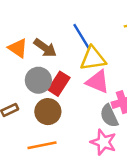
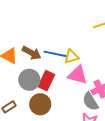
blue line: (82, 37) -> (56, 54), moved, turned -40
yellow triangle: (93, 59) -> (71, 57), size x0.7

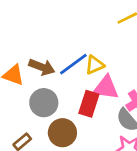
blue line: (56, 54) -> (73, 64), turned -40
red rectangle: (46, 81) -> (89, 104), moved

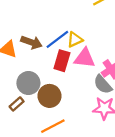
gray circle: (44, 103) -> (28, 83), moved
red rectangle: (89, 104) -> (62, 61), moved

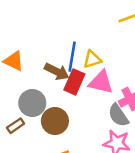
blue line: (57, 39) -> (72, 57), turned -50
brown arrow: (31, 42) -> (57, 72), moved

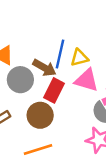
red rectangle: (74, 82) -> (54, 90), moved
gray circle: (32, 103) -> (20, 80), moved

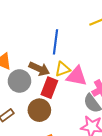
blue line: (60, 54) -> (55, 42), moved
yellow triangle: (79, 58) -> (63, 69), moved

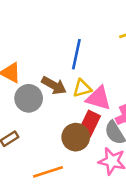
red rectangle: (49, 88) -> (89, 124), moved
brown circle: (39, 110) -> (76, 137), moved

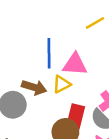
pink triangle: (99, 98) -> (75, 64), moved

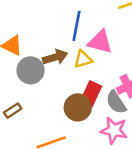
brown arrow: (34, 87) -> (55, 57), turned -45

